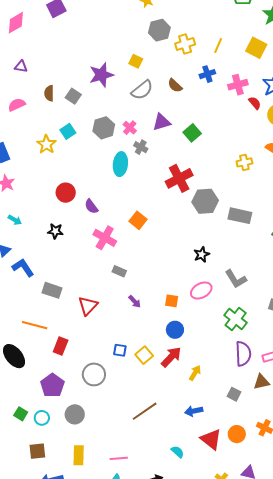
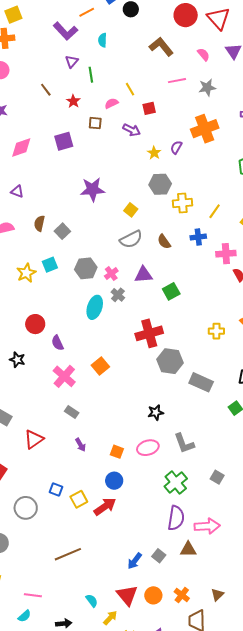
purple star: (101, 75) -> (92, 189), moved
yellow arrow: (195, 373) -> (110, 618), moved
blue arrow: (194, 411) -> (135, 561), moved, turned -54

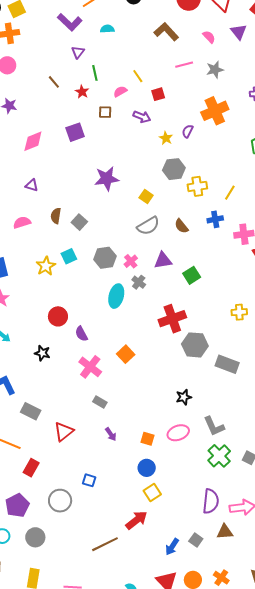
cyan semicircle: (102, 40) -> (107, 29), turned 88
green line: (91, 75) -> (95, 73), moved
green cross: (176, 483) -> (219, 456), moved
yellow square: (79, 499) -> (152, 492), moved
red arrow: (105, 507) -> (136, 520), moved

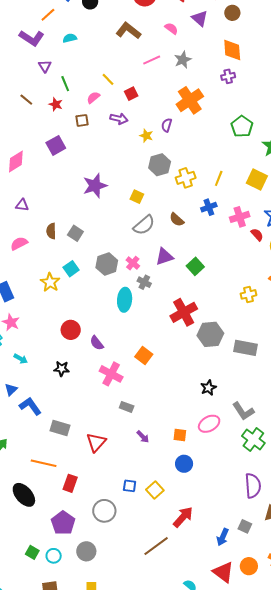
yellow square: (152, 492) -> (155, 490), moved

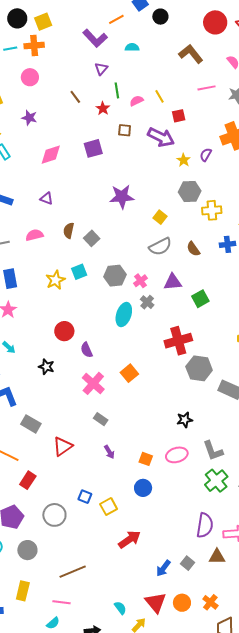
pink semicircle: (93, 98) -> (137, 101), moved
purple arrow: (119, 119) -> (161, 137), size x1.5
brown line: (156, 546) -> (73, 572), moved

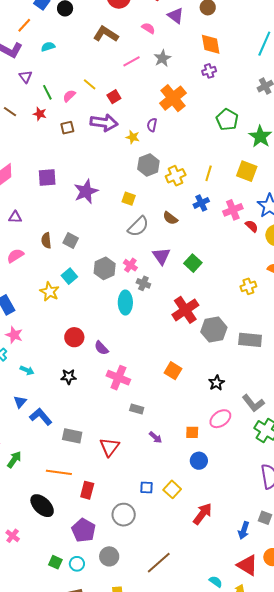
purple square: (93, 148) -> (47, 178), moved, turned 30
purple triangle: (173, 282) -> (161, 256), turned -42
orange square: (129, 373) -> (173, 371), moved

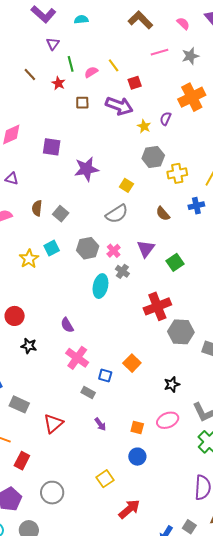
gray semicircle: (138, 226) -> (117, 214), moved
red circle: (74, 337) -> (15, 316), moved
blue square: (147, 488) -> (105, 375), moved

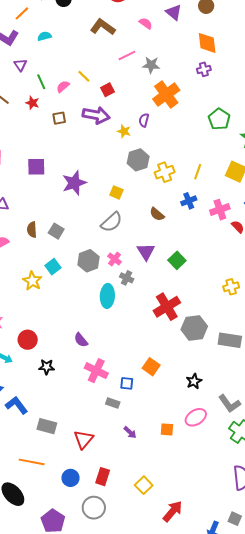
gray star: (190, 56) -> (151, 65), moved, turned 30
blue circle: (137, 457) -> (71, 478), moved
red rectangle: (22, 461) -> (103, 477), moved

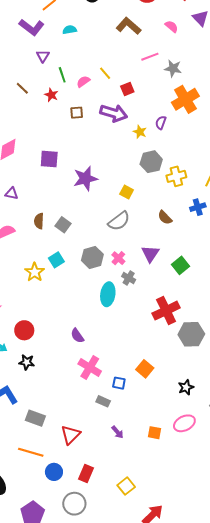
black star: (47, 367) -> (27, 362), moved
orange line: (32, 462) -> (31, 452), moved

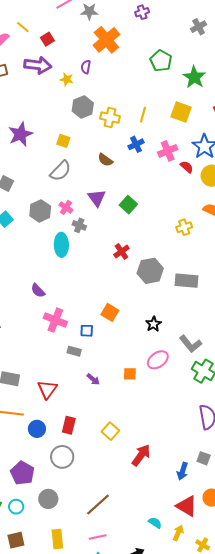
yellow cross: (176, 176) -> (110, 117), turned 36
red cross: (166, 311) -> (121, 251), size x0.6

